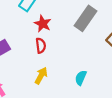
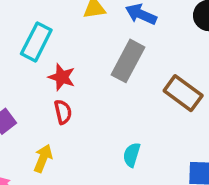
yellow arrow: (41, 76) -> (43, 158), moved

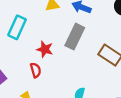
red star: (62, 77) -> (45, 49), moved

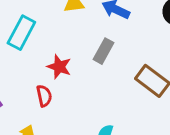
gray rectangle: (75, 37) -> (103, 51), size x0.7

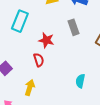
gray rectangle: (103, 51) -> (73, 27), turned -42

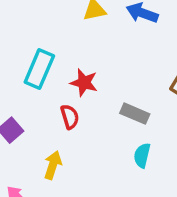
cyan rectangle: (20, 21) -> (39, 69), moved
gray rectangle: (73, 27) -> (135, 114), moved, turned -49

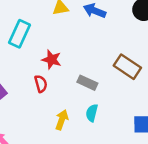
cyan rectangle: (39, 69) -> (19, 34), moved
yellow arrow: (53, 165) -> (62, 120), moved

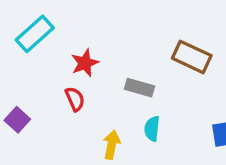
cyan rectangle: (19, 34) -> (35, 34), turned 32
red star: (52, 60) -> (85, 63), turned -30

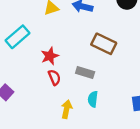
brown rectangle: (192, 57) -> (104, 44), moved
red semicircle: (75, 99) -> (54, 77), moved

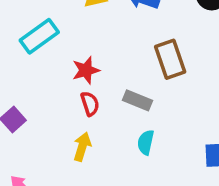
brown rectangle: (104, 44) -> (170, 59), turned 40
yellow arrow: (67, 109) -> (82, 147), moved

